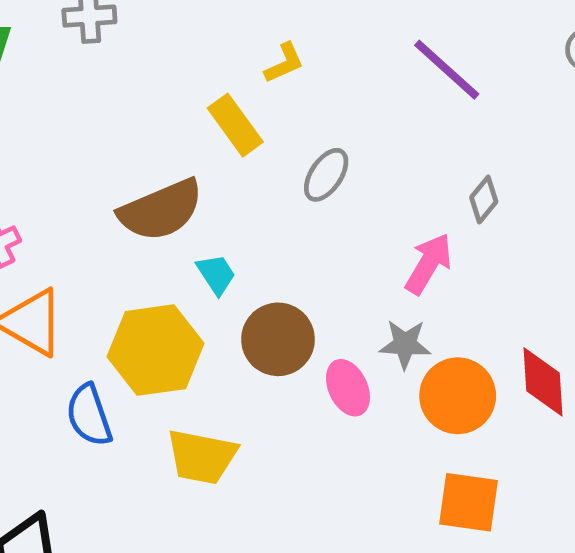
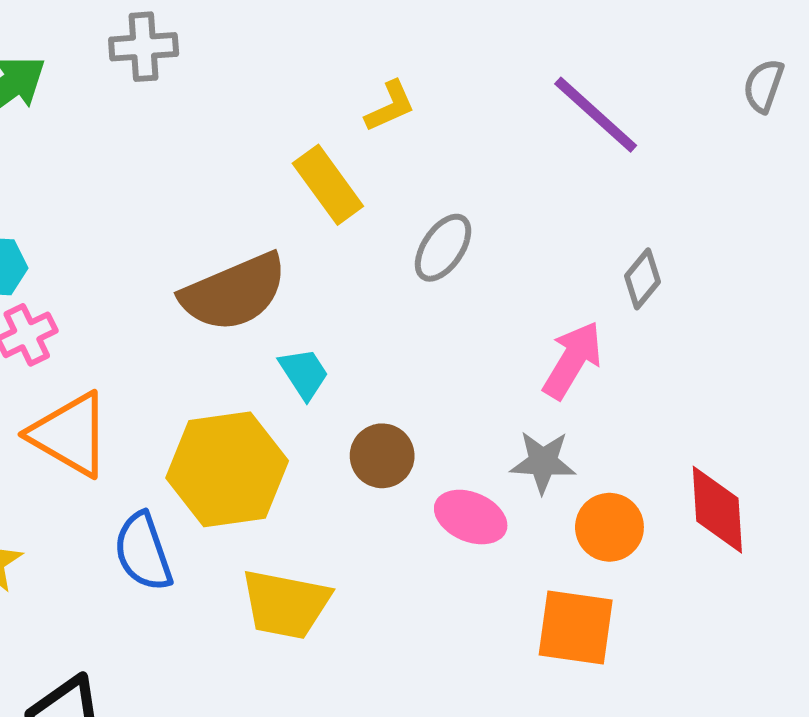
brown circle: (278, 339) -> (382, 456), size x0.7
pink ellipse: (348, 388) -> (471, 517), turned -42
orange circle: (458, 396) -> (609, 527), size x0.7
orange square: (469, 502) -> (576, 628), moved

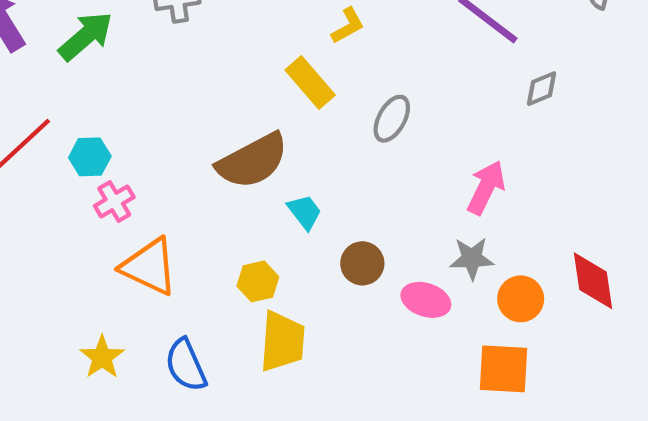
gray diamond: (642, 279) -> (542, 89), moved, turned 33
yellow hexagon: (227, 469) -> (258, 281), size x0.5
blue semicircle: (143, 552) -> (186, 365), moved
yellow trapezoid: (286, 604) -> (282, 341), moved, turned -92

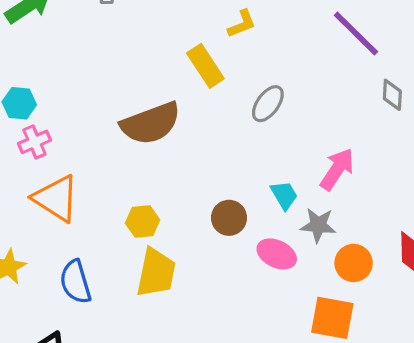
gray diamond: (542, 89) -> (392, 95), turned -72
cyan trapezoid: (305, 212) -> (284, 195), moved

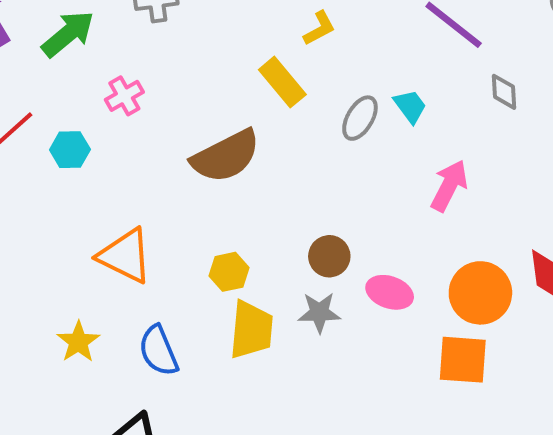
pink cross: (34, 142) -> (124, 96), moved
cyan trapezoid: (284, 195) -> (410, 106), moved
gray star: (318, 225) -> (319, 313), moved
orange circle: (354, 263) -> (480, 293), size x1.4

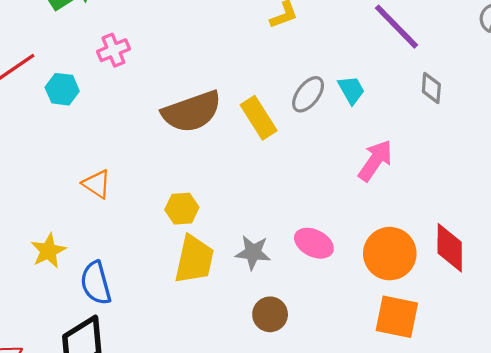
yellow rectangle: (282, 82) -> (259, 118), moved
orange triangle: (125, 256) -> (97, 184), size x0.6
brown circle: (329, 256) -> (270, 314), moved
blue semicircle: (158, 351) -> (96, 283), moved
orange square: (463, 360) -> (397, 317), moved

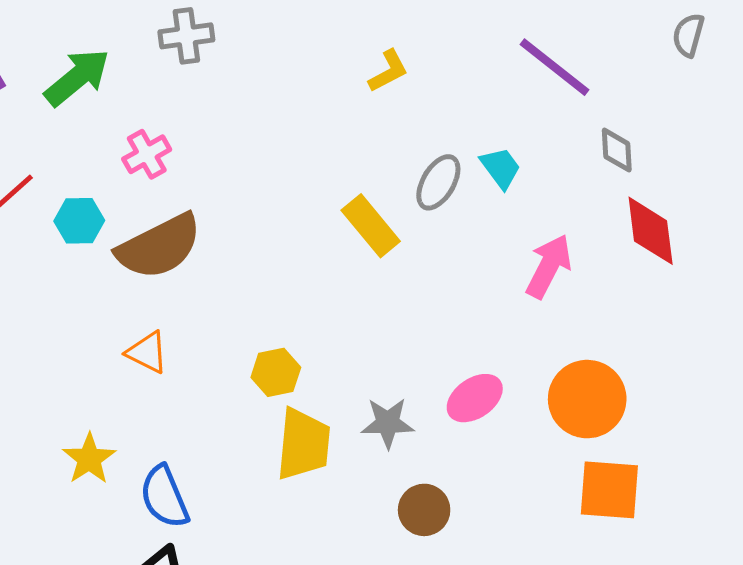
brown semicircle: (192, 112) -> (159, 247), moved
pink ellipse: (314, 243) -> (475, 398), turned -54
red diamond: (450, 248) -> (651, 231), moved

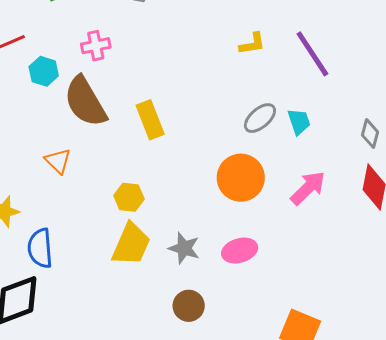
purple line: (555, 67) -> (312, 54), moved
yellow rectangle: (371, 226) -> (150, 120), moved
brown semicircle: (159, 247) -> (85, 102), turned 68
orange circle: (587, 399) -> (241, 178), moved

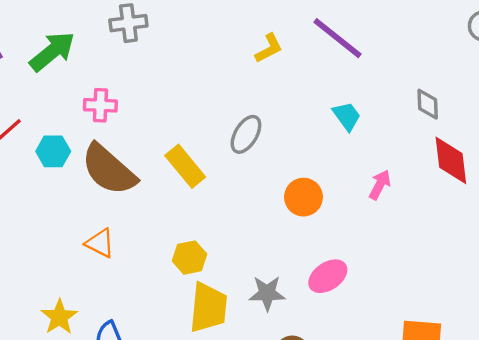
pink cross: (96, 46) -> (100, 105), turned 32
gray ellipse: (260, 118) -> (246, 134), moved
orange circle: (241, 178) -> (303, 197), size x0.7
pink arrow: (308, 188) -> (380, 185), size x0.7

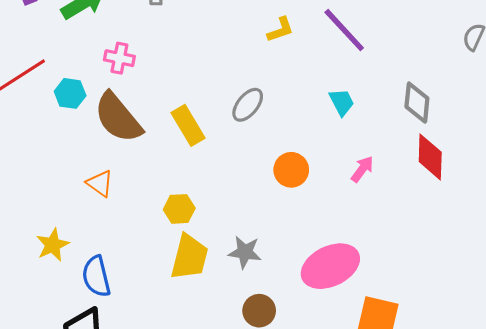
gray diamond: (428, 104) -> (417, 103), size x1.4
pink ellipse: (328, 276) -> (330, 266), moved, size x1.6

